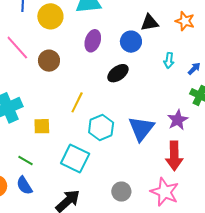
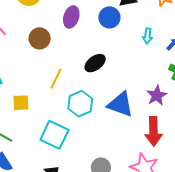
brown circle: (49, 61) -> (40, 38), moved
black ellipse: (118, 73) -> (95, 63), moved
blue triangle: (141, 128) -> (120, 104), turned -48

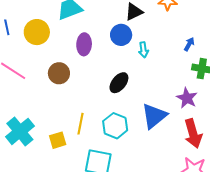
cyan arrow: (148, 36) -> (143, 50), moved
yellow line: (56, 79) -> (80, 124), moved
blue triangle: (120, 104) -> (154, 116), turned -44

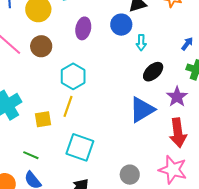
brown circle: (59, 73) -> (41, 46), moved
black ellipse: (119, 83) -> (153, 72), moved
cyan hexagon: (115, 126) -> (73, 76), moved

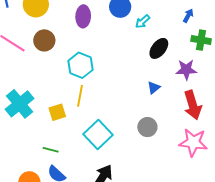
cyan arrow: (141, 43) -> (143, 22), turned 56
purple star: (177, 97) -> (186, 70), turned -30
blue triangle: (142, 110) -> (154, 88), size x0.5
cyan square: (80, 147) -> (98, 134), turned 36
gray circle: (130, 175) -> (147, 127), moved

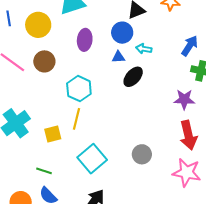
blue arrow: (188, 16) -> (190, 46), size x1.5
cyan arrow: (143, 22) -> (144, 49), turned 49
black ellipse: (159, 48) -> (133, 77), moved
blue triangle: (154, 88) -> (118, 57), moved, turned 32

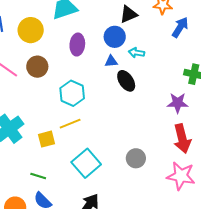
blue arrow: (190, 46) -> (180, 27), moved
black ellipse: (133, 77) -> (126, 81), turned -75
yellow line: (77, 119) -> (70, 124), turned 55

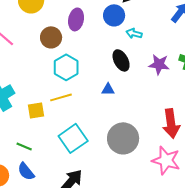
blue triangle: (111, 61) -> (108, 89), moved
brown circle: (37, 67) -> (51, 37), moved
purple star: (178, 103) -> (159, 64), moved
gray circle: (136, 158) -> (123, 138), size x1.6

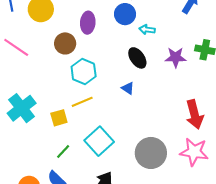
blue triangle: (108, 89) -> (128, 88), turned 40
gray circle: (123, 138) -> (151, 153), moved
green line: (24, 146) -> (63, 152), moved, turned -63

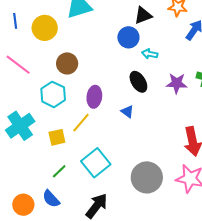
purple ellipse: (88, 23) -> (94, 97), moved
cyan hexagon: (84, 71) -> (53, 94), moved
yellow line: (82, 102) -> (81, 123), turned -30

